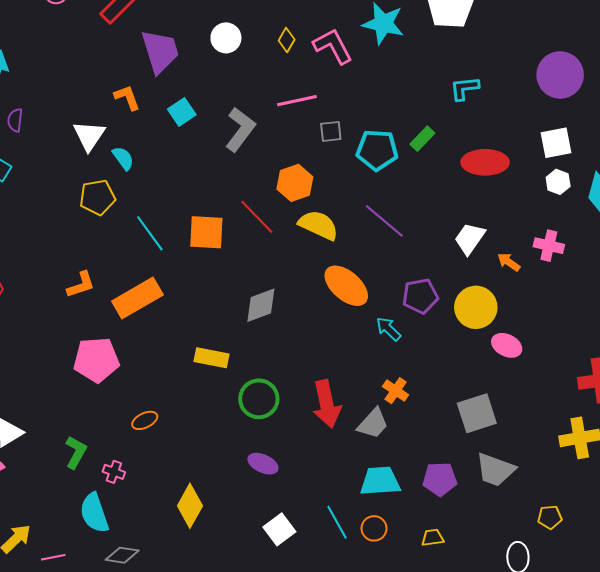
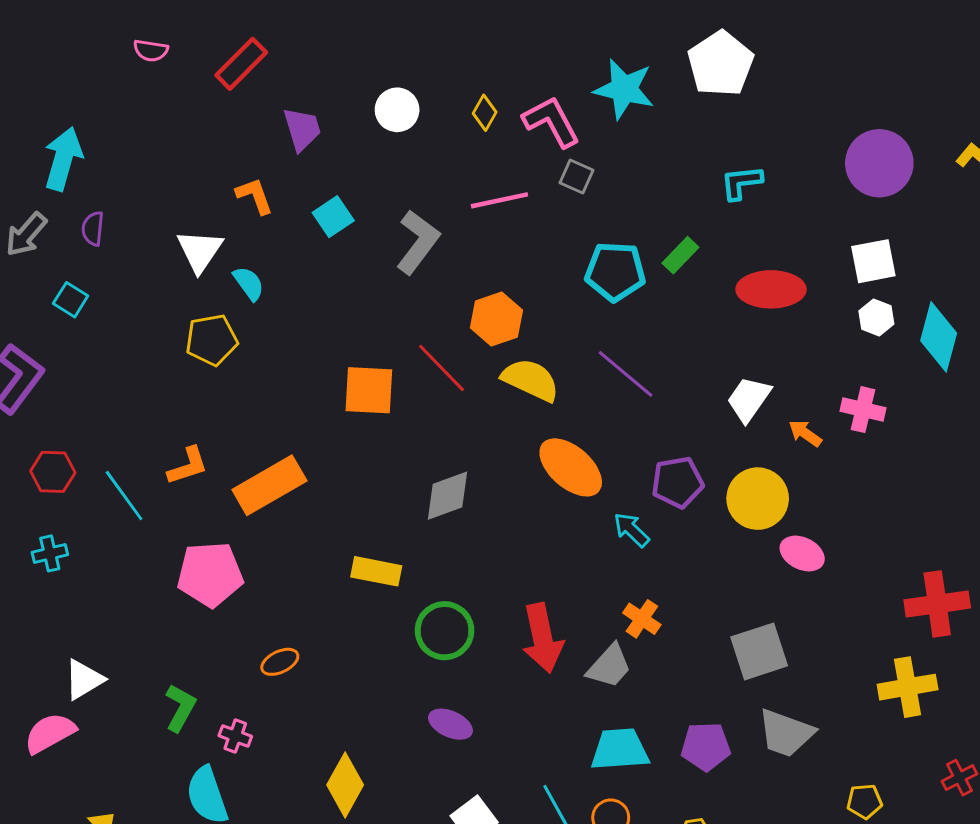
purple trapezoid: (160, 51) -> (302, 129), size x0.7
gray square: (331, 131) -> (577, 177), moved, turned 30
cyan line: (150, 233) -> (124, 496), moved

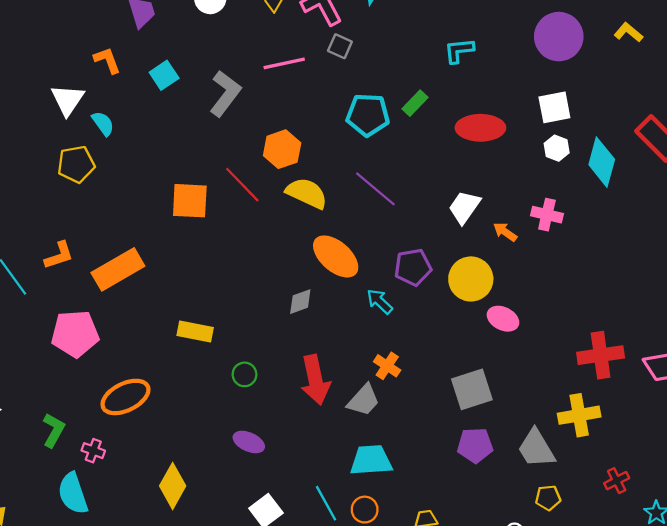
gray diamond: (448, 496) -> (300, 302), moved, size x0.7
green circle: (445, 631) -> (245, 374), size x0.6
orange ellipse: (280, 662) -> (125, 397), size x1.8
gray trapezoid: (786, 733) -> (536, 448), moved, turned 39
purple pentagon: (706, 746) -> (475, 445), moved

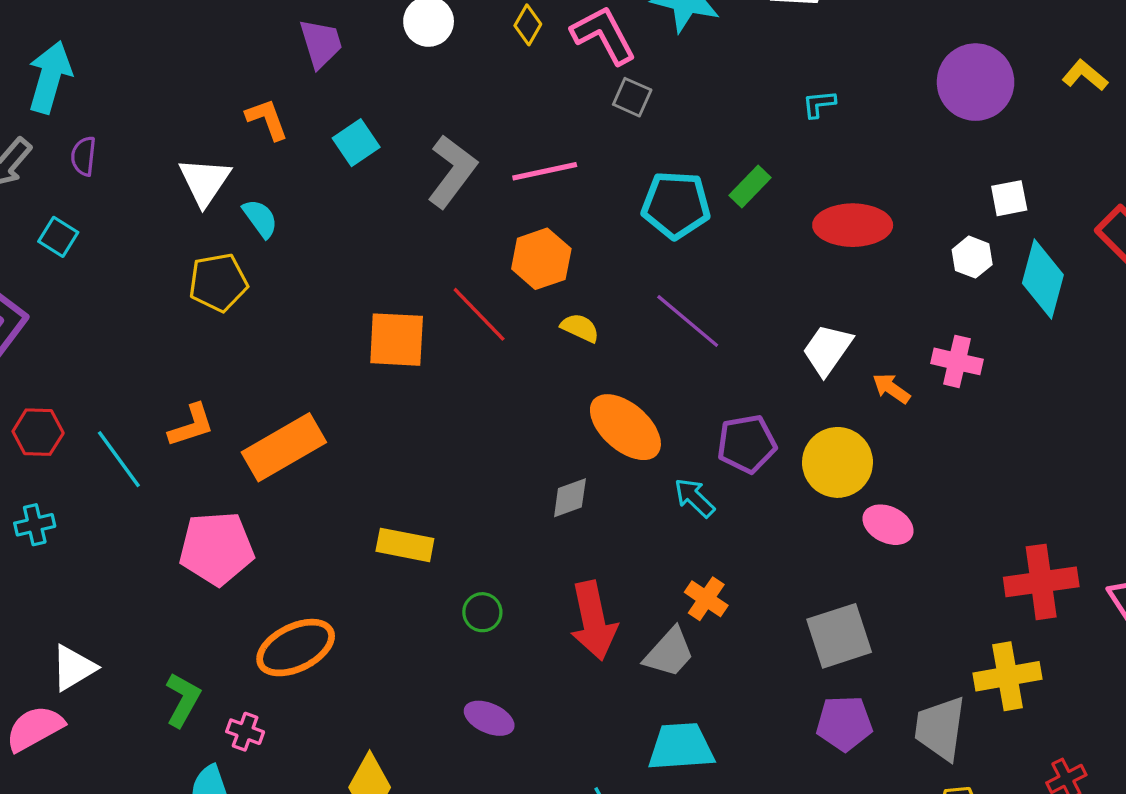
cyan L-shape: (459, 51) -> (819, 104), size x0.7
pink line: (284, 63) -> (545, 171), moved
white square: (554, 107) -> (1009, 198), moved, size x0.7
yellow semicircle: (307, 193) -> (580, 328), size x0.6
gray trapezoid: (536, 448) -> (940, 728), turned 39

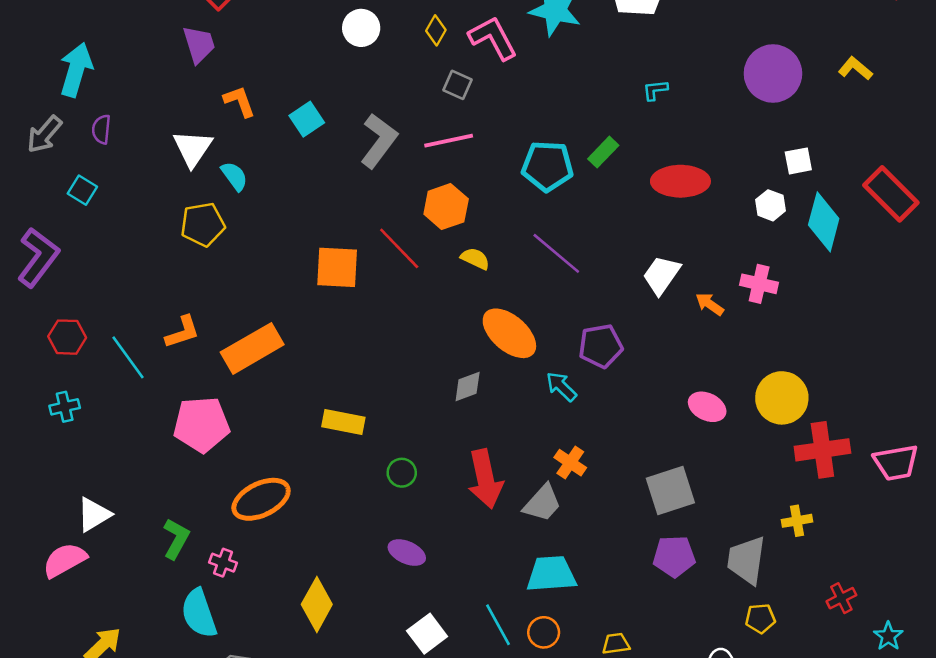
purple trapezoid: (321, 43) -> (199, 44), moved
gray square: (632, 97) -> (457, 85), moved
yellow circle: (837, 462) -> (782, 398), moved
yellow cross: (1007, 676) -> (797, 521), size x0.6

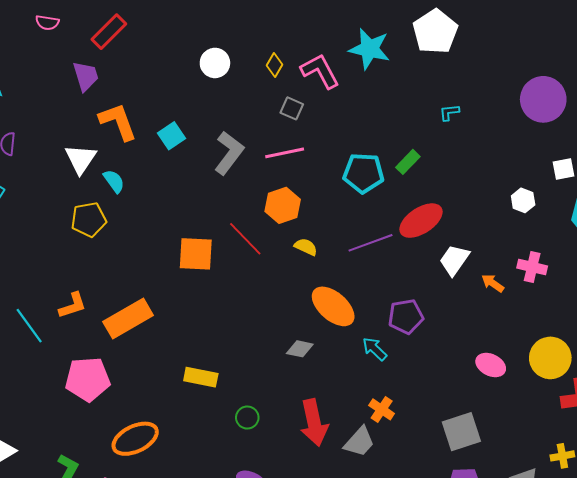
orange L-shape: (239, 101) -> (118, 122), size x1.5
red ellipse: (680, 181) -> (421, 221), moved, turned -33
white hexagon: (770, 205) -> (523, 200), moved
purple line: (556, 253) -> (370, 243), turned -60
gray diamond: (468, 387) -> (300, 349), turned 32

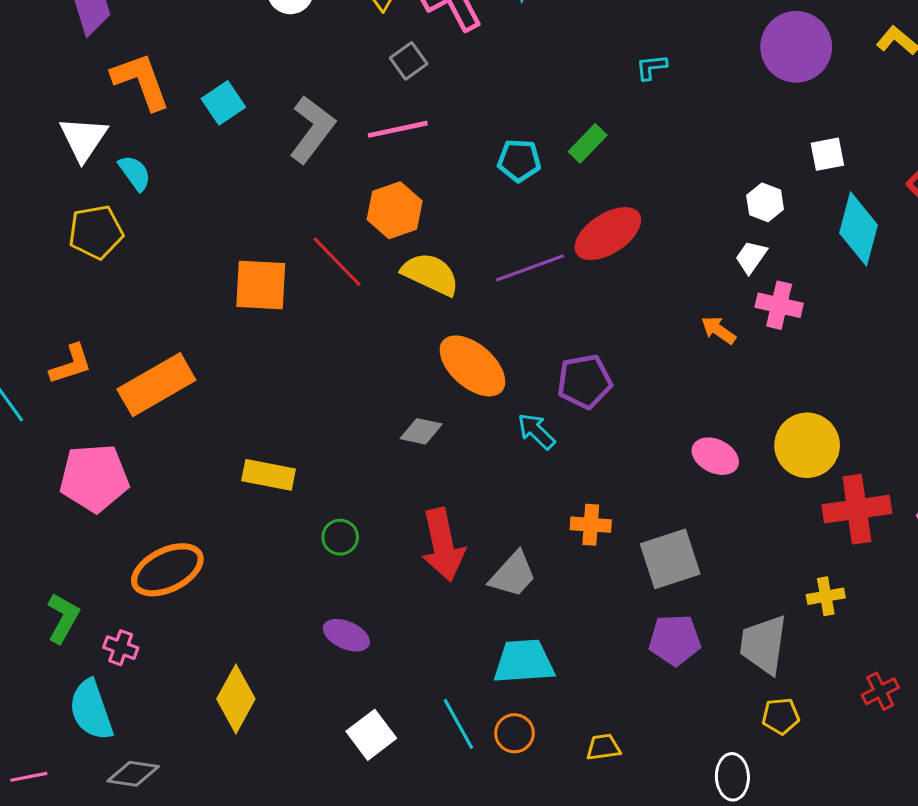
gray square: (292, 108) -> (409, 61), turned 30
cyan pentagon: (363, 173) -> (519, 160), size x0.7
yellow semicircle: (306, 247) -> (430, 274), size x1.6
white trapezoid: (454, 260) -> (751, 257), moved, size x0.7
orange cross: (382, 409) -> (591, 525), moved, turned -30

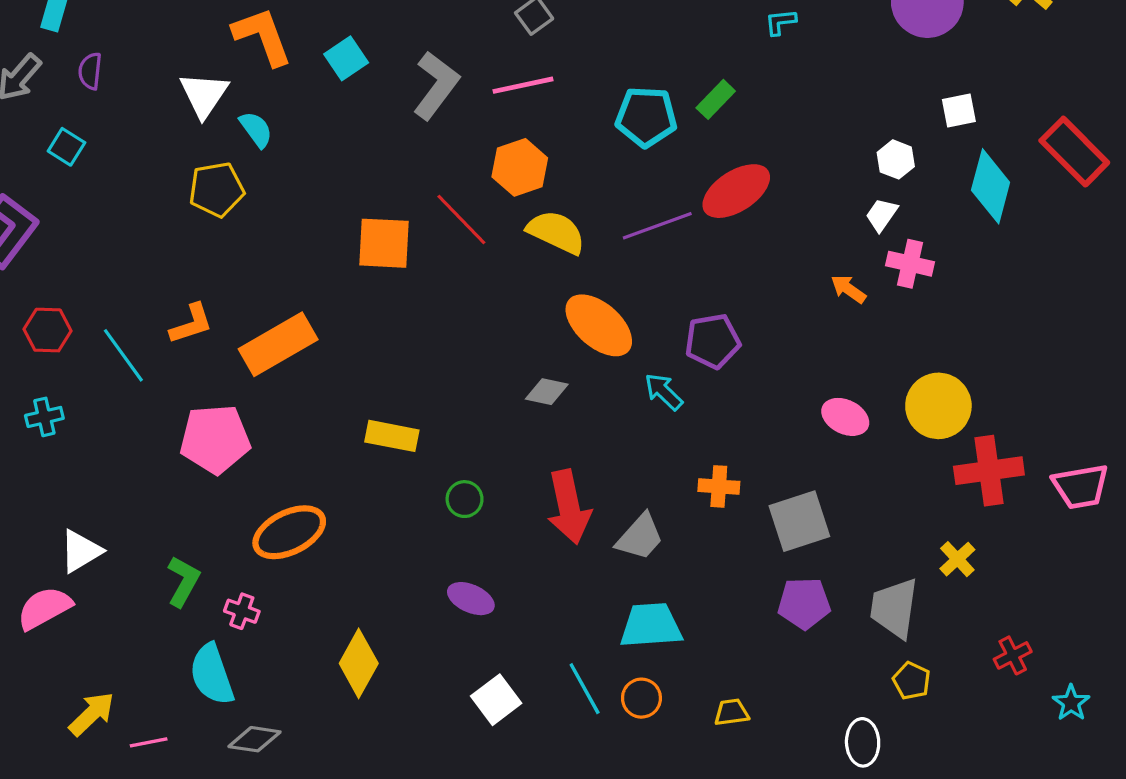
cyan pentagon: (519, 160) -> (646, 117), size x1.4
yellow cross: (826, 596) -> (957, 559), turned -33
yellow pentagon: (781, 716) -> (912, 681), turned 30

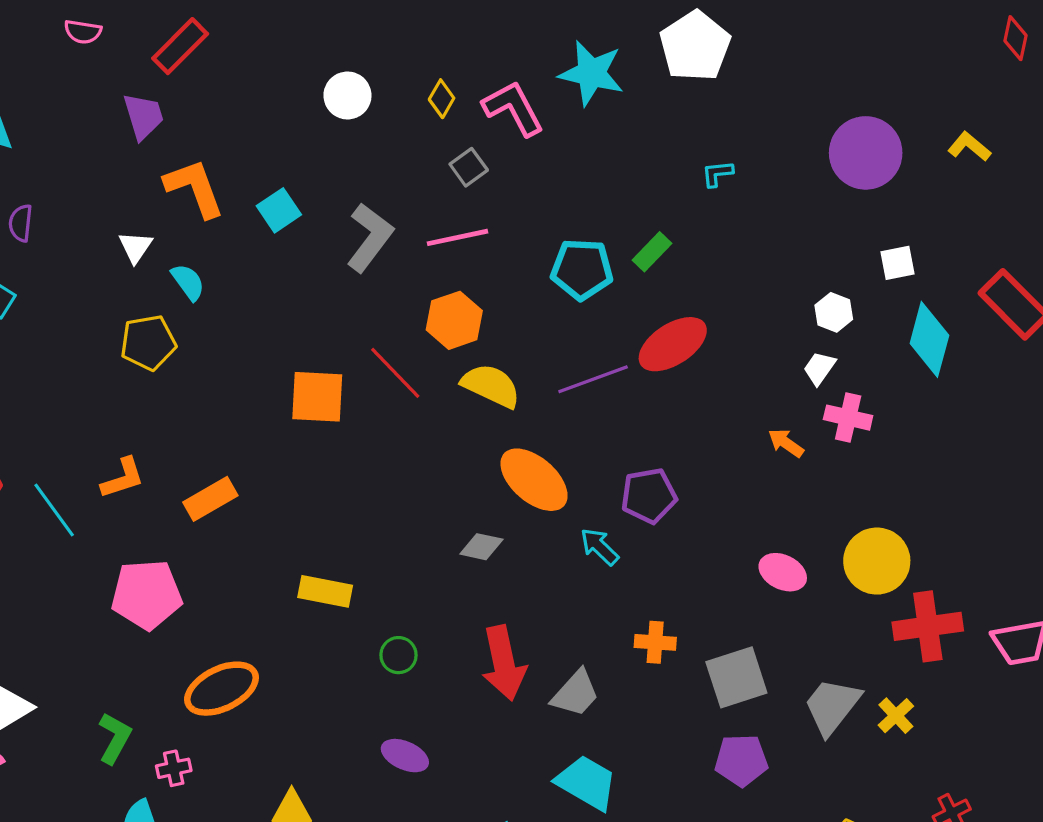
white triangle: (204, 95) -> (135, 247), size x0.7
orange rectangle: (278, 344) -> (210, 499), size x0.7
gray trapezoid: (894, 608) -> (832, 706), moved, turned 30
pink cross: (242, 611) -> (174, 768), turned -32
cyan trapezoid: (651, 625) -> (587, 783), turned 34

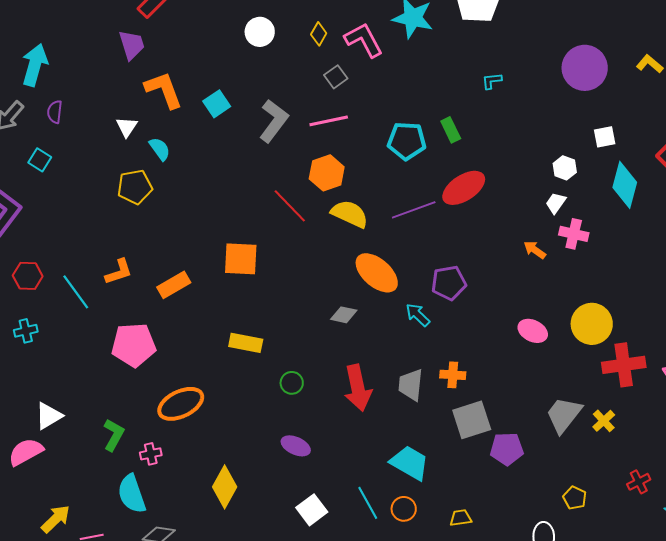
green rectangle: (652, 252) -> (451, 130), turned -70
orange square: (317, 397) -> (241, 259), moved
gray square: (736, 677) -> (472, 420), moved
gray trapezoid: (575, 693) -> (411, 385), moved, turned 144

